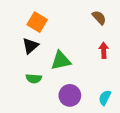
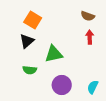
brown semicircle: (99, 18) -> (88, 16), turned 152
red arrow: (104, 50) -> (90, 37), moved

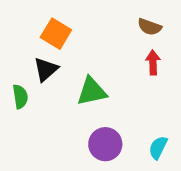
green semicircle: (30, 70) -> (20, 97), moved, turned -104

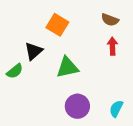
orange square: (56, 34) -> (57, 25), moved
green semicircle: (20, 97) -> (15, 71), turned 60

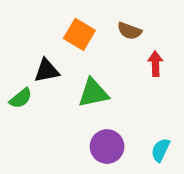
brown semicircle: (110, 20) -> (129, 31), moved
black triangle: (34, 51) -> (47, 71), turned 30

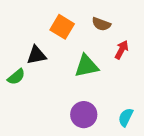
red arrow: (155, 64) -> (122, 50), turned 30
green triangle: (93, 93) -> (86, 66), moved

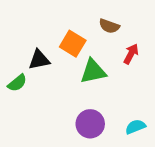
orange square: (62, 27) -> (73, 44), moved
cyan semicircle: (126, 117) -> (135, 127), turned 42

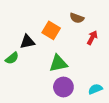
green triangle: (93, 71) -> (58, 63), moved

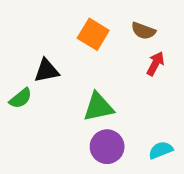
brown semicircle: (77, 18) -> (143, 31), moved
orange square: (51, 30) -> (93, 34), moved

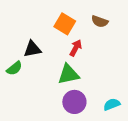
red arrow: (155, 64) -> (76, 48), moved

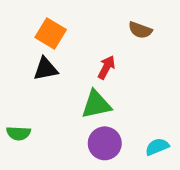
orange square: (65, 24) -> (51, 33), moved
green semicircle: (14, 68) -> (18, 133), moved, turned 42

